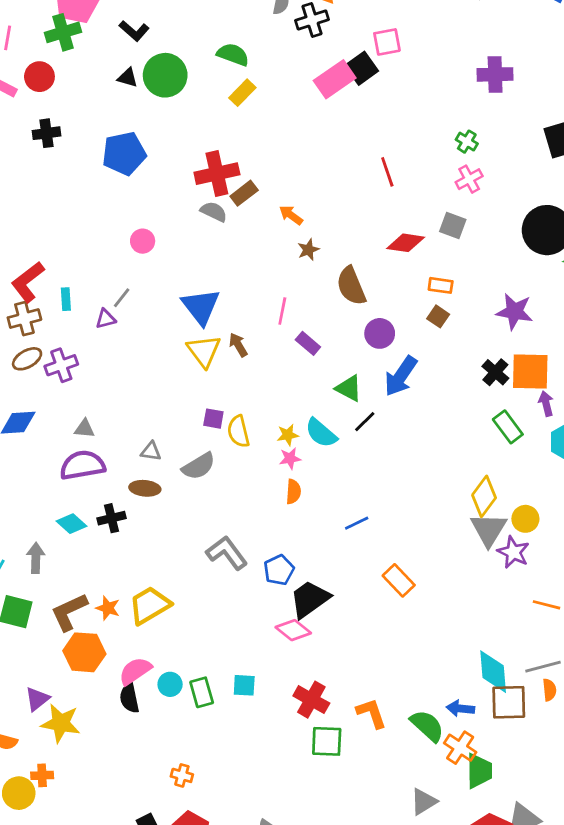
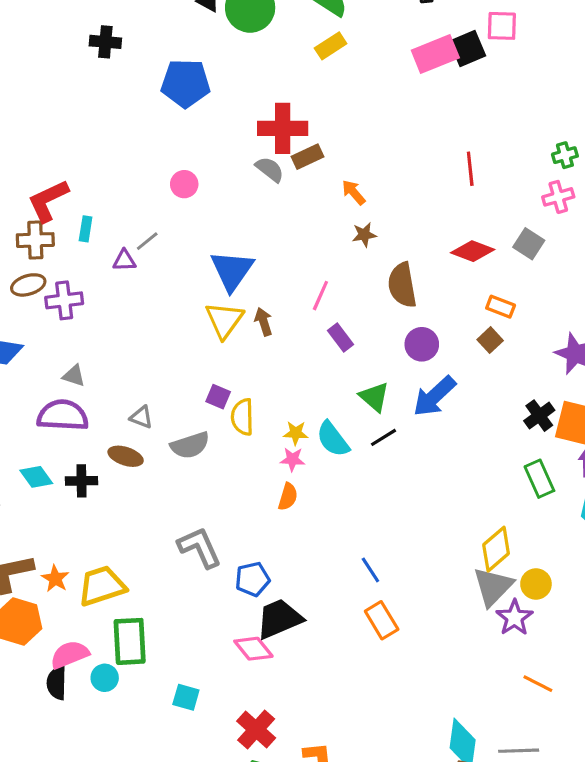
green cross: (467, 142) -> (565, 155), turned 30
blue line: (357, 523) -> (370, 570), moved, turned 70
green rectangle: (202, 692) -> (130, 641), moved, size x1.4

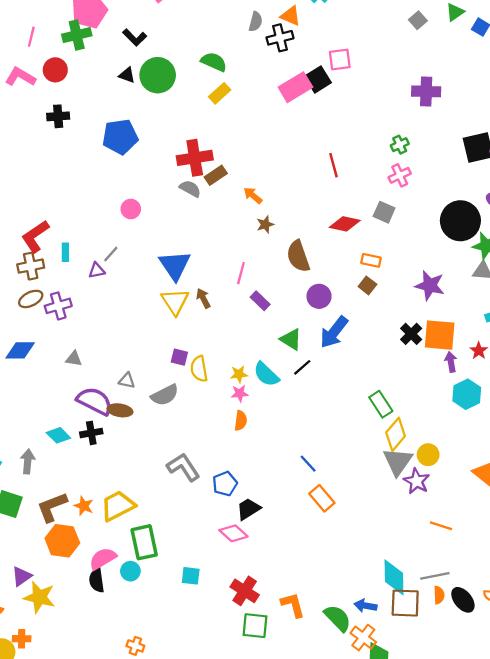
purple semicircle: (63, 415) -> (95, 401), moved, turned 33
green rectangle: (539, 479) -> (381, 404), moved
black trapezoid: (279, 619) -> (248, 509), size x0.7

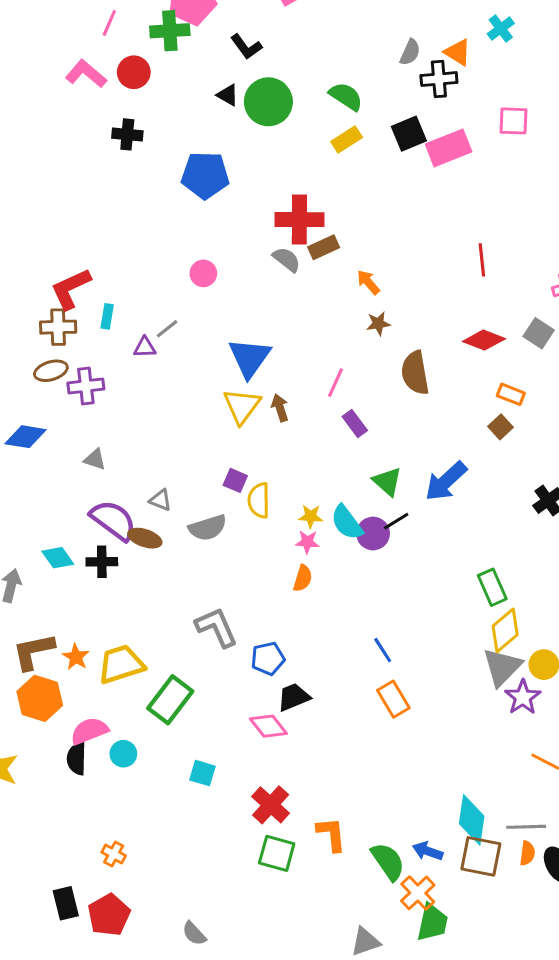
black square: (318, 80) -> (409, 134), moved
purple circle: (319, 296) -> (373, 534), moved
green rectangle: (144, 542) -> (170, 700), moved, turned 40

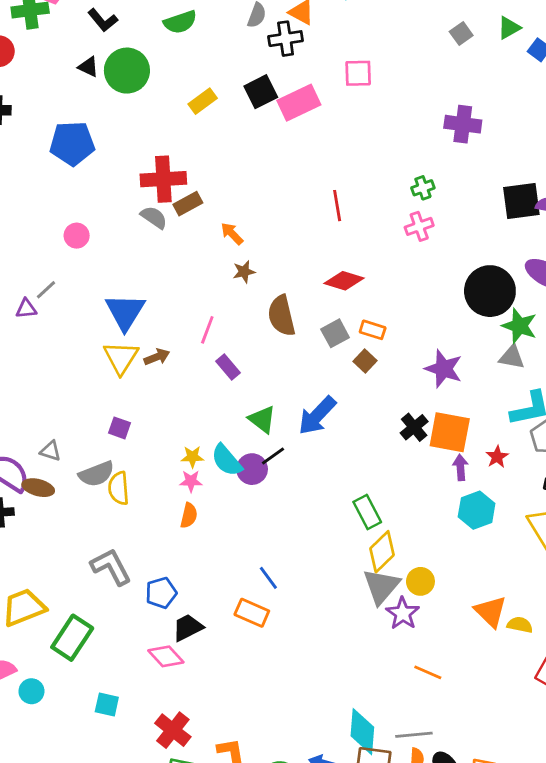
green semicircle: (346, 96) -> (180, 22), moved, turned 132
gray square: (539, 333) -> (335, 333), moved, turned 32
brown arrow: (280, 408) -> (157, 357), turned 90
yellow semicircle: (259, 500) -> (119, 488), moved
orange rectangle: (393, 699) -> (252, 613), moved, turned -32

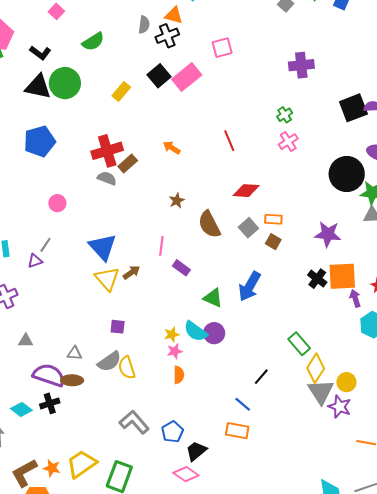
black triangle: (88, 67) -> (38, 87), size x1.8
orange arrow: (232, 234) -> (172, 148), moved
black line: (273, 456) -> (261, 377), moved

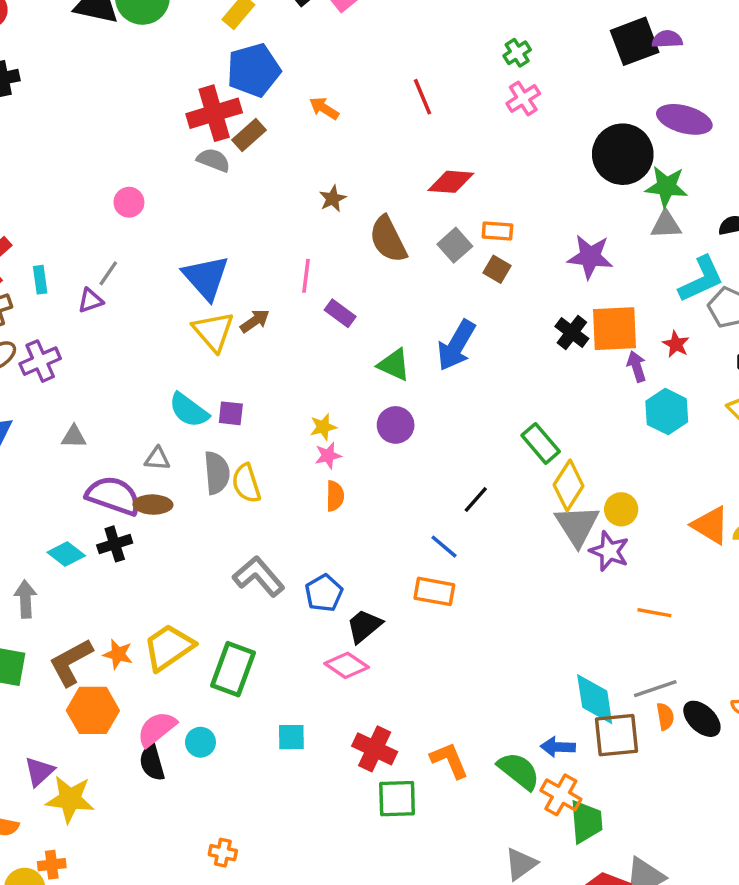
blue pentagon: (40, 141) -> (254, 70), moved
cyan semicircle: (196, 331) -> (189, 410), moved
gray semicircle: (109, 362) -> (217, 473), turned -60

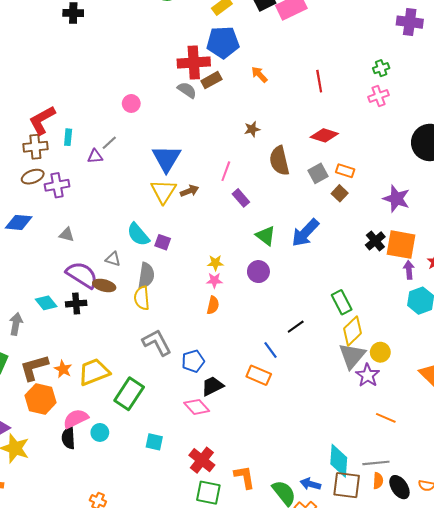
yellow semicircle: (246, 483) -> (142, 298), moved

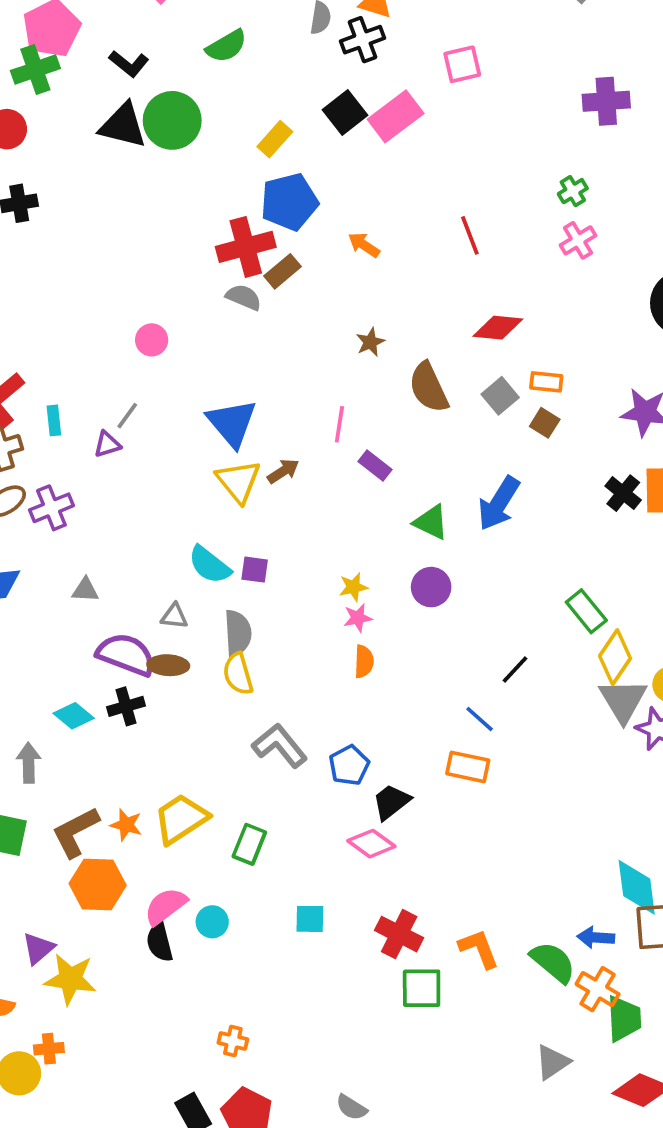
green rectangle: (129, 394) -> (249, 844), size x0.7

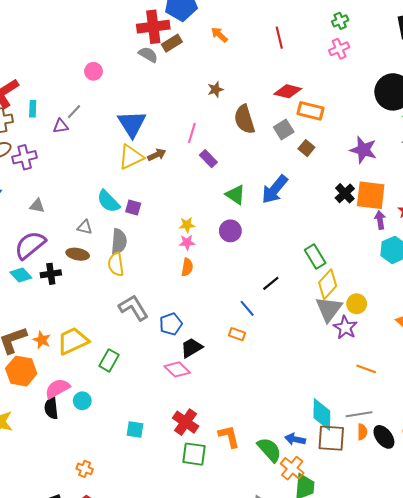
orange rectangle: (546, 382) -> (310, 111), moved, size x1.4
yellow triangle: (238, 481) -> (131, 157), turned 36
purple semicircle: (126, 655) -> (30, 245), moved, turned -68
orange rectangle: (468, 767) -> (237, 334), size x0.7
cyan square: (310, 919) -> (135, 430), moved

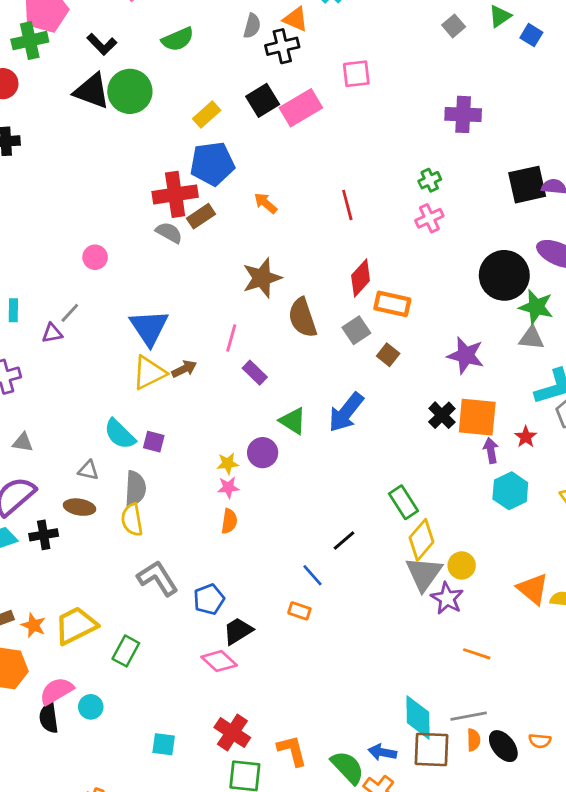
brown star: (215, 89) -> (262, 278), size x1.8
red diamond: (288, 91) -> (361, 278), turned -60
purple circle: (230, 231) -> (263, 453), moved

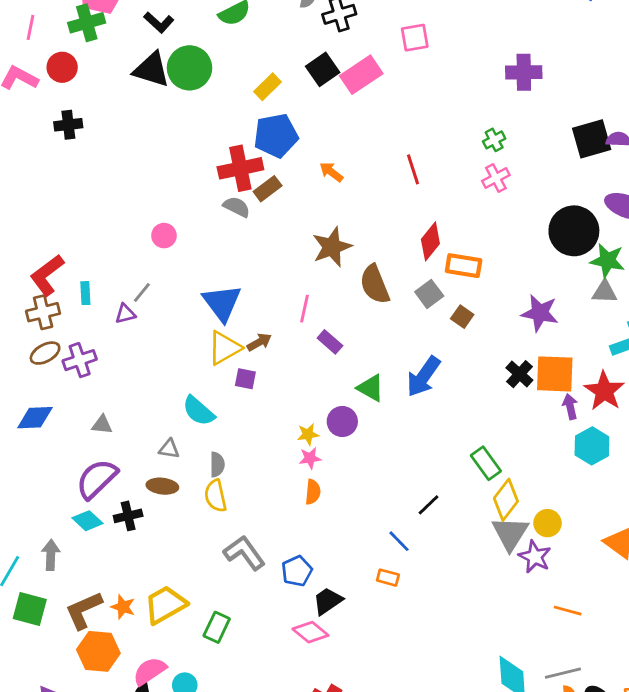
red star: (526, 437) -> (604, 391), size x1.8
purple square: (154, 442) -> (245, 379), moved
gray semicircle: (135, 489) -> (217, 465), size x0.7

